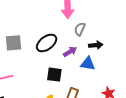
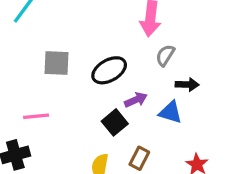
purple arrow: (70, 52) -> (136, 100), moved
black square: (54, 75) -> (115, 122), turned 35

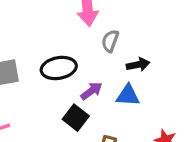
black ellipse: (109, 70) -> (59, 68), turned 32

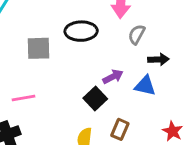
black ellipse: (59, 68) -> (81, 31), moved

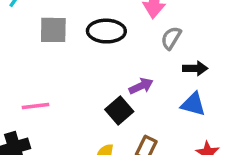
gray square: (39, 48) -> (53, 30), moved
blue triangle: (145, 86) -> (193, 104), moved

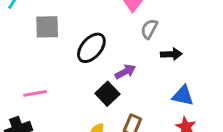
black ellipse: (106, 31) -> (91, 48), moved, turned -48
blue triangle: (193, 104) -> (183, 96), moved

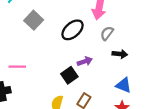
gray square: (47, 27) -> (34, 20), turned 36
black ellipse: (91, 48) -> (73, 30), moved

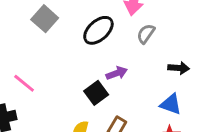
black arrow: (120, 54) -> (179, 68), moved
pink line: (17, 67) -> (24, 83), turned 42

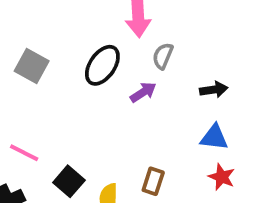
purple arrow: (117, 73) -> (143, 92), moved
black square: (96, 93) -> (69, 181), moved

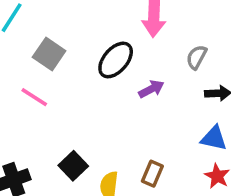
gray semicircle: (163, 56) -> (197, 57), moved
pink line: (24, 153) -> (34, 97), moved

